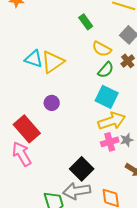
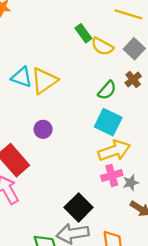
yellow semicircle: (102, 49) -> (102, 46), moved
gray star: (127, 140) -> (131, 183), moved

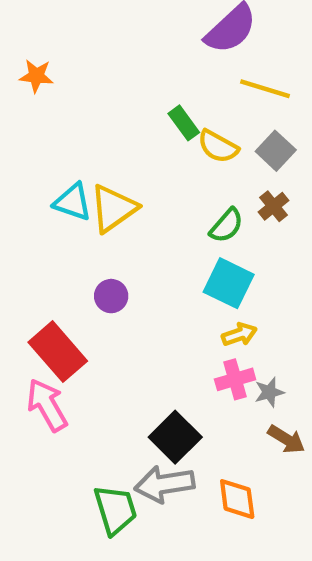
yellow arrow: (114, 151) -> (239, 335), size x0.6

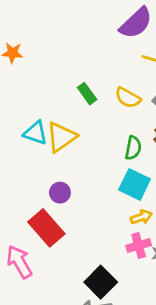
green rectangle: (184, 123) -> (87, 94), moved
green semicircle: (227, 226) -> (133, 148), turned -30
red rectangle: (58, 352) -> (46, 228), moved

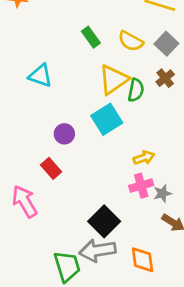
yellow triangle: (61, 137) -> (113, 80), moved
cyan square: (135, 184) -> (107, 119), moved, turned 32
red rectangle: (46, 228) -> (51, 168), size x0.6

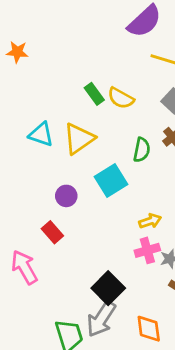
yellow semicircle: (131, 41) -> (121, 98), moved
yellow triangle: (113, 80) -> (79, 139), moved
gray arrow: (97, 250) -> (101, 319), turned -48

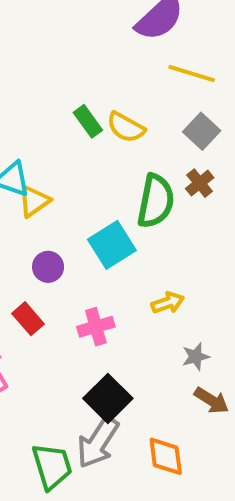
yellow triangle: (79, 139) -> (34, 201), moved, size x0.7
green semicircle: (142, 150) -> (156, 201), size x1.5
pink cross: (147, 250) -> (96, 327), moved

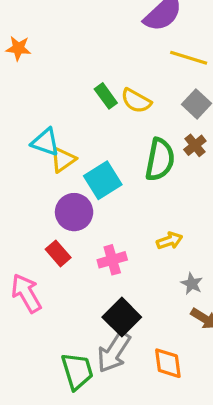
cyan square: (112, 245) -> (103, 180), moved
purple circle: (48, 267) -> (74, 212), size x1.5
gray star: (196, 357) -> (192, 284), turned -30

